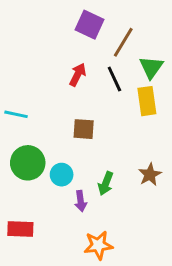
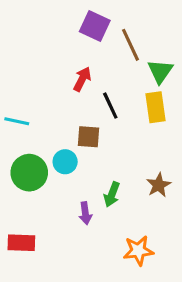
brown line: (123, 42) -> (131, 45), turned -56
black line: (114, 79) -> (110, 106), moved
cyan circle: (62, 175) -> (65, 162), moved
orange star: (98, 245) -> (138, 251), moved

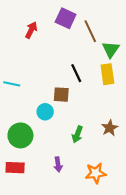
red arrow: (82, 79) -> (31, 30), moved
green circle: (29, 173) -> (20, 135), moved
purple arrow: (85, 213) -> (58, 164), moved

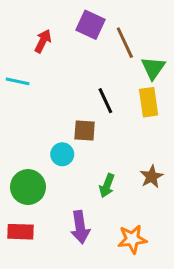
cyan line: (12, 84) -> (18, 81), moved
purple arrow: (58, 164) -> (80, 227), size x1.5

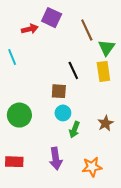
purple square: (91, 25) -> (52, 18), moved
red arrow: (43, 41) -> (30, 29), turned 49
cyan line: (18, 81) -> (12, 57), turned 56
cyan circle: (62, 154) -> (63, 113), moved
green circle: (28, 187) -> (19, 115), moved

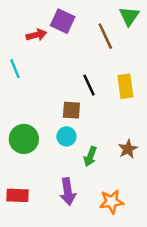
green triangle: (107, 48) -> (129, 16), moved
cyan circle: (63, 113) -> (66, 136), moved

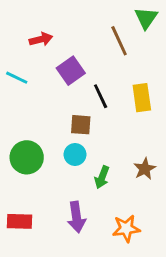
purple square: (63, 21) -> (71, 71), moved, turned 30
cyan line: (15, 69) -> (17, 78), turned -42

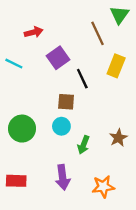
yellow rectangle: (142, 98) -> (116, 66), moved, turned 30

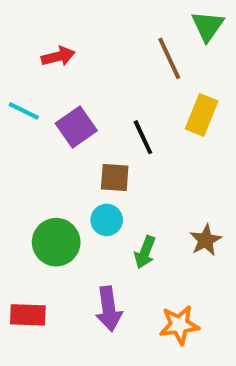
purple square: (58, 58) -> (76, 127), moved
green circle: (22, 129) -> (56, 242), moved

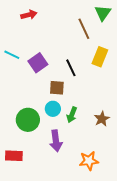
red arrow: (58, 56) -> (29, 15), moved
green arrow: (145, 252) -> (72, 115), moved
purple arrow: (109, 309) -> (56, 141), moved

